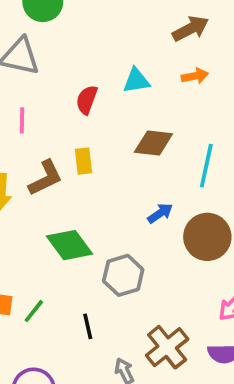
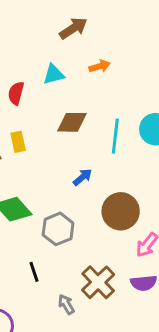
brown arrow: (191, 29) -> (73, 28), moved
brown circle: (207, 237) -> (121, 211), moved

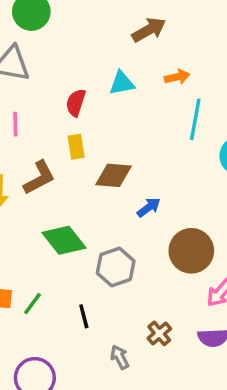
brown diamond: (72, 122) -> (113, 175), moved
cyan line: (115, 136) -> (195, 119), moved
yellow rectangle: (18, 142) -> (76, 147), moved
brown cross: (98, 282) -> (159, 333), size x0.6

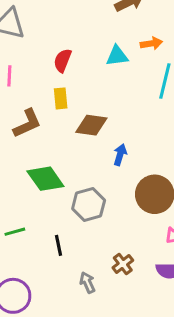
cyan triangle: (122, 83) -> (117, 56), moved
blue arrow: (149, 207) -> (120, 155), turned -40
green line: (32, 304) -> (15, 232), turned 35

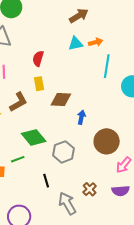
cyan triangle: (117, 56) -> (75, 44), moved
green line: (15, 232) -> (18, 159), moved
gray arrow: (87, 282) -> (67, 203), size x1.6

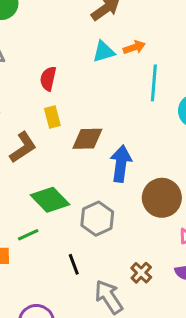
blue arrow: (81, 117) -> (121, 164), size x1.6

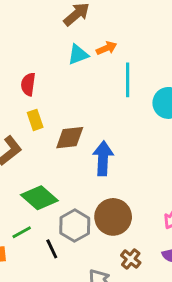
brown circle: (162, 198) -> (113, 217), moved
gray hexagon: (97, 219) -> (75, 226), moved
black line: (74, 264) -> (52, 249), moved

